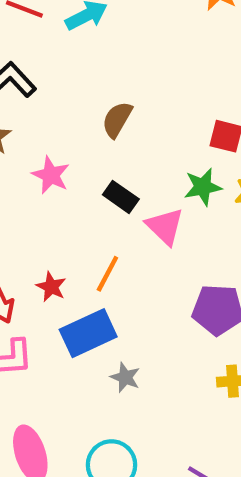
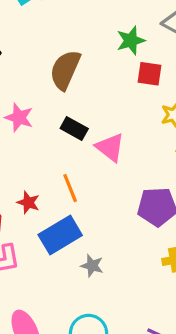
brown semicircle: (117, 120) -> (65, 70), size x1.4
green star: (203, 187) -> (131, 41), moved
orange line: (107, 274) -> (70, 188), turned -44

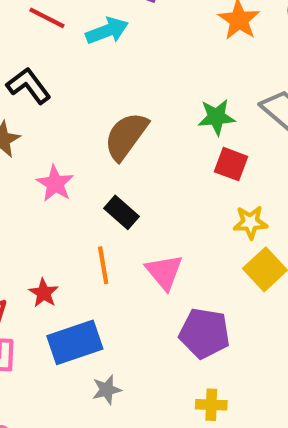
pink triangle: (110, 147) -> (164, 272), moved
orange line: (70, 188) -> (103, 265), moved
gray star: (92, 266) -> (107, 390), turned 30

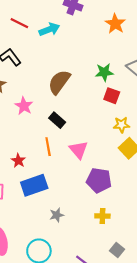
gray star: (107, 390) -> (57, 215), moved

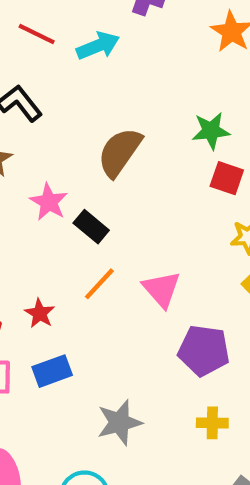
black rectangle: (57, 120) -> (91, 227), moved
orange line: (48, 147) -> (99, 284), turned 54
blue rectangle: (34, 185) -> (52, 371), moved, size x0.7
gray star: (57, 215) -> (119, 422), size x1.5

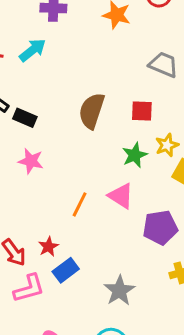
green star: (211, 131) -> (135, 155), moved
brown semicircle: (120, 152) -> (92, 111), moved
black rectangle: (91, 227) -> (25, 118), moved
red star: (40, 313) -> (48, 247), moved, turned 30

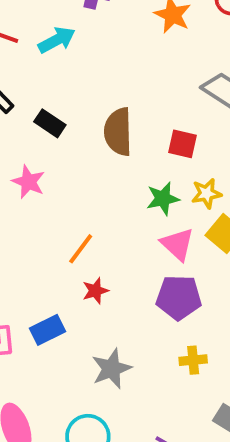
brown semicircle: (92, 111) -> (118, 132), turned -30
black rectangle: (25, 118) -> (50, 123), moved
pink triangle: (121, 196) -> (177, 244), moved
red star: (48, 247) -> (95, 291), moved

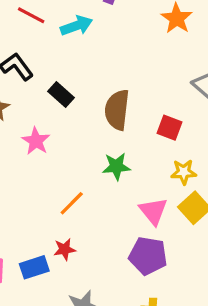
green star: (163, 199) -> (116, 166), moved
red star: (95, 291) -> (65, 249), moved

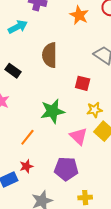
brown semicircle: (117, 110) -> (50, 55), moved
green star: (116, 166) -> (52, 111), size x1.4
purple pentagon: (148, 256) -> (66, 169), moved

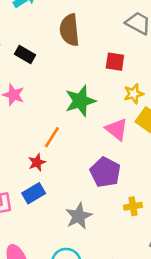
red star: (26, 166) -> (37, 162), moved
purple pentagon: (66, 169) -> (105, 172), turned 30

